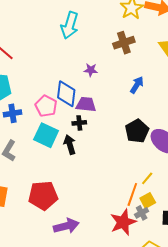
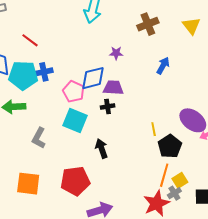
blue diamond: (66, 94) -> (93, 78), turned 72
blue cross: (12, 113) -> (44, 72), moved
black pentagon: (137, 131) -> (170, 146), moved
black arrow: (70, 145) -> (102, 149), moved
yellow line: (147, 178) -> (154, 129), moved, turned -48

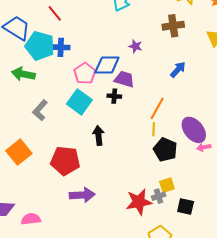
black pentagon: (170, 146) -> (165, 150), turned -30
orange line: (164, 175) -> (157, 108), moved
orange square: (28, 184) -> (19, 152), turned 30

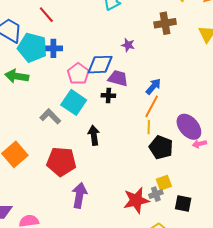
blue arrow: (178, 70) -> (153, 86), moved
gray L-shape: (40, 110) -> (50, 116), moved, turned 95
purple arrow: (82, 195) -> (79, 195), turned -75

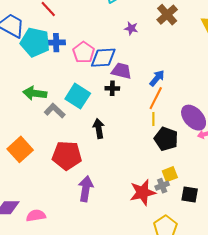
brown cross: (165, 23) -> (167, 15), turned -30
purple star: (128, 45) -> (131, 28), moved
pink pentagon: (78, 74) -> (84, 52), moved
green arrow: (17, 76) -> (35, 93), moved

